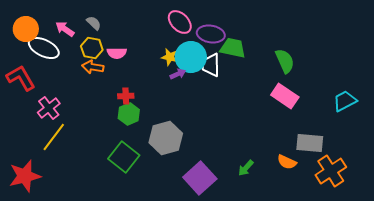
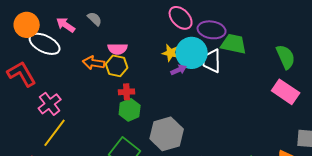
yellow hexagon: (92, 48) -> (117, 66), moved

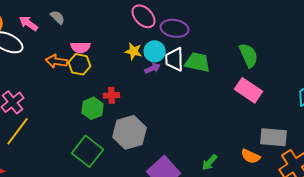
green trapezoid: (234, 44) -> (198, 62), moved
cyan circle: (192, 53) -> (155, 51), size x0.7
purple arrow: (179, 70) -> (153, 68), moved
red cross: (127, 92) -> (112, 95), moved

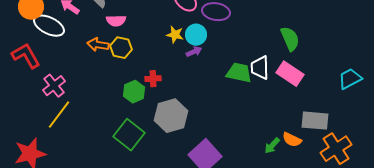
pink semicircle: (81, 47) -> (116, 21), moved
white trapezoid: (175, 59) -> (260, 68), moved
green trapezoid: (198, 62) -> (239, 73), moved
green arrow: (210, 162) -> (272, 146), moved

